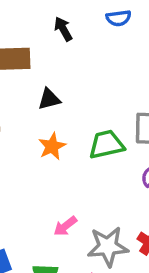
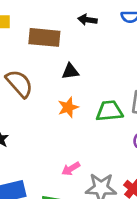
black arrow: (63, 29) -> (87, 20), turned -60

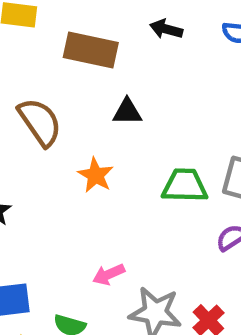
orange star: (68, 107) -> (96, 175), moved, turned -30

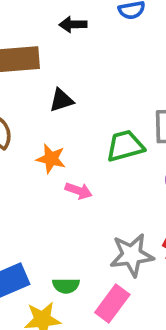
pink arrow: (109, 274) -> (79, 191), moved, turned -120

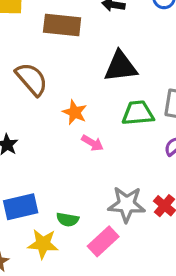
black triangle: (61, 100) -> (121, 67), moved, size x1.6

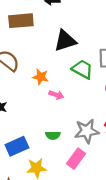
green trapezoid: (138, 113) -> (82, 69), turned 45
green semicircle: (68, 220) -> (53, 135), moved

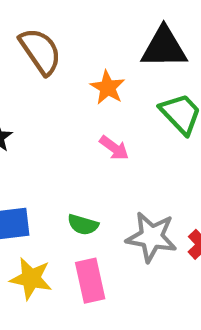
orange star: (41, 77) -> (108, 88), moved
pink rectangle: (76, 159) -> (90, 281), moved, turned -66

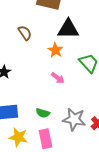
black triangle: (164, 48) -> (68, 29), moved
brown semicircle: (40, 51) -> (25, 33), size x0.7

